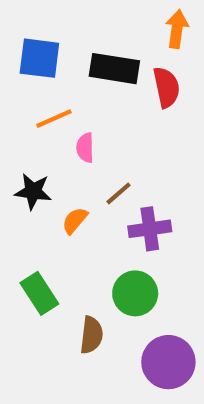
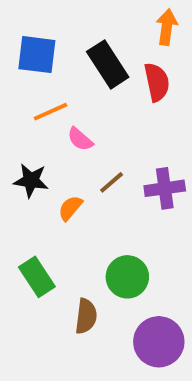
black rectangle: (114, 69) -> (108, 64), turned 48
pink semicircle: (85, 148) -> (80, 139), turned -48
purple cross: (150, 229) -> (165, 188), moved

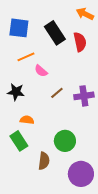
orange arrow: (167, 27) -> (85, 14), turned -72
orange semicircle: (70, 208) -> (27, 120), moved, turned 56

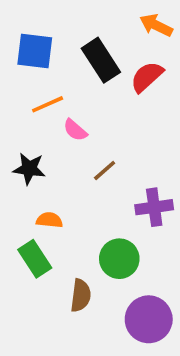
red semicircle: (80, 42) -> (147, 77), turned -120
purple cross: (84, 96) -> (154, 207), moved

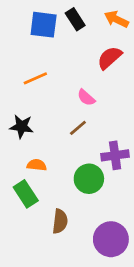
blue square: (35, 51) -> (44, 25), moved
black rectangle: (101, 60) -> (75, 19), moved, size x0.7
pink semicircle: (75, 130) -> (86, 98), moved
green circle: (119, 259) -> (89, 179), moved

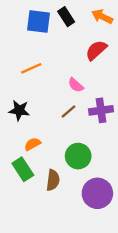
purple cross: (115, 155) -> (101, 110), moved
orange semicircle: (37, 165) -> (32, 144), turned -35
brown semicircle: (60, 221) -> (53, 180), moved
purple circle: (111, 239) -> (97, 193), moved

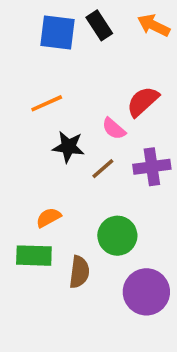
red semicircle: (96, 50) -> (143, 101), moved
black star: (19, 110) -> (68, 147), moved
green rectangle: (23, 169) -> (34, 256), turned -55

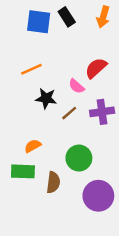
orange arrow: (154, 25) -> (103, 17), turned -100

